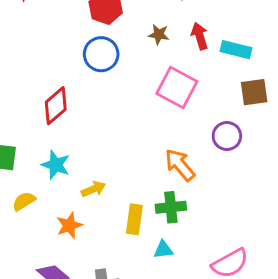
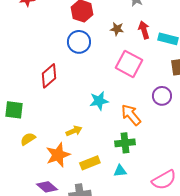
cyan star: (56, 165) -> (99, 101), moved, turned -30
yellow rectangle: (134, 219) -> (90, 163), moved, turned 60
orange star: (69, 225) -> (58, 155), size x1.4

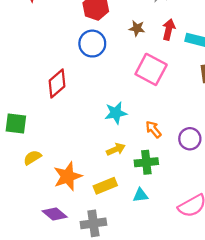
red arrow: (144, 30) -> (169, 29), turned 30
purple circle: (162, 96) -> (190, 139), moved
orange arrow: (131, 115) -> (153, 129), size x0.7
yellow arrow: (74, 131) -> (116, 149), moved

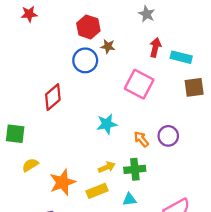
brown star: (137, 28) -> (108, 46), moved
purple circle: (190, 139) -> (168, 136), moved
yellow arrow: (116, 149) -> (107, 167), moved

